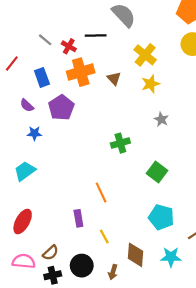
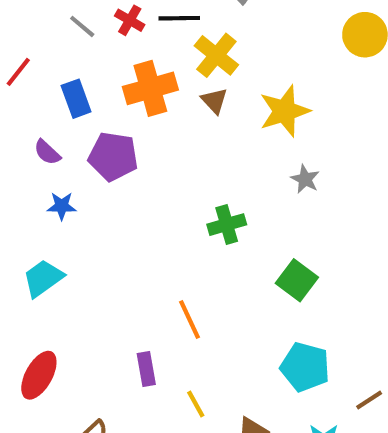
red cross: (69, 46) -> (130, 20), moved
yellow cross: (145, 55) -> (216, 55), moved
yellow star: (151, 84) -> (284, 111), size x1.4
purple pentagon: (61, 108) -> (113, 156), turned -30

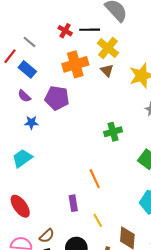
gray line: (82, 26) -> (29, 42), moved
blue rectangle: (76, 99) -> (27, 69), moved, turned -30
red ellipse: (39, 375) -> (20, 206), turned -65

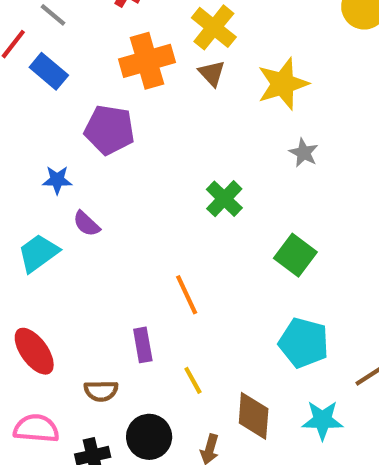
purple semicircle: (24, 96) -> (86, 224), moved
green cross: (113, 132) -> (224, 199), turned -30
brown semicircle: (47, 236) -> (101, 391), moved, turned 42

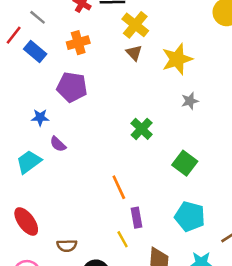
orange cross: (147, 61) -> (78, 43), moved, size x0.7
gray star: (304, 153) -> (190, 101), turned 30
purple rectangle: (143, 345) -> (137, 218), moved

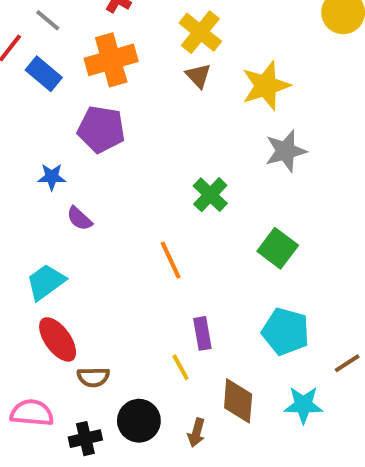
orange cross: (78, 43) -> (111, 60), size x1.4
gray star: (190, 101) -> (286, 151), size x1.5
cyan trapezoid: (29, 162) -> (46, 282), moved
orange line: (119, 187) -> (171, 260), moved
red ellipse: (26, 221) -> (58, 339), moved

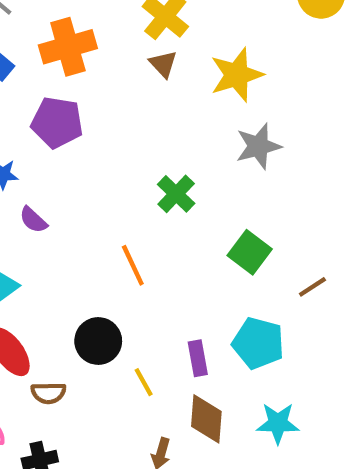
purple rectangle: (202, 333) -> (198, 358), moved
brown line: (347, 363) -> (312, 287), moved
black circle: (139, 421) -> (98, 341), moved

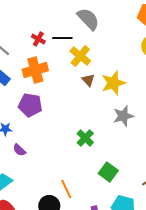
brown triangle: (163, 64) -> (88, 80), moved
green square: (250, 252) -> (108, 172), moved
orange line: (133, 265) -> (66, 189), moved

